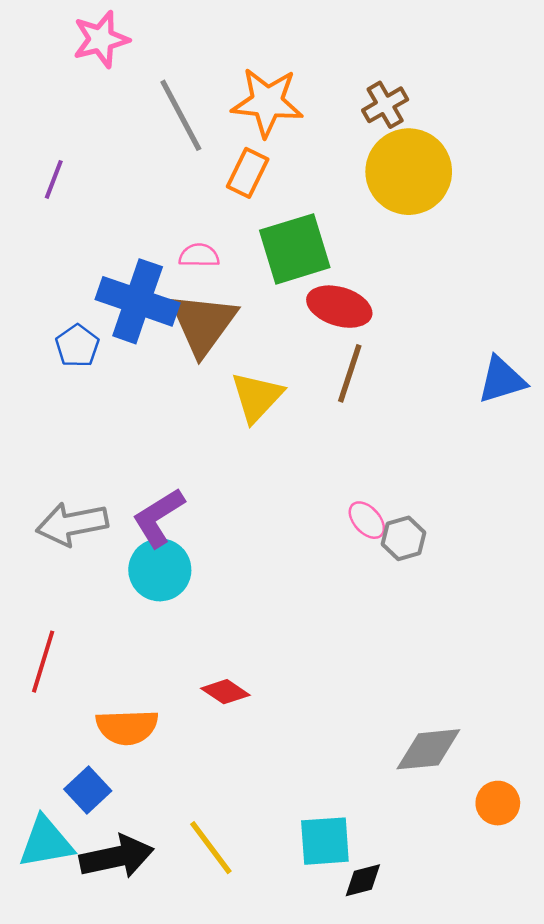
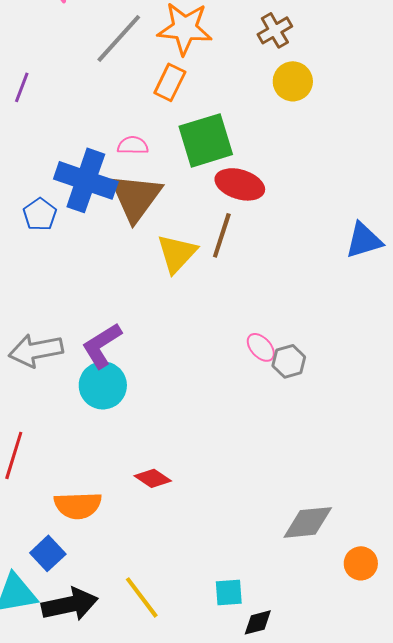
gray line: (181, 115) -> (119, 38), turned 70
yellow circle: (409, 172) -> (293, 81), size x0.6
brown line: (350, 373) -> (222, 235), moved
cyan square: (325, 841) -> (229, 592), size x0.7

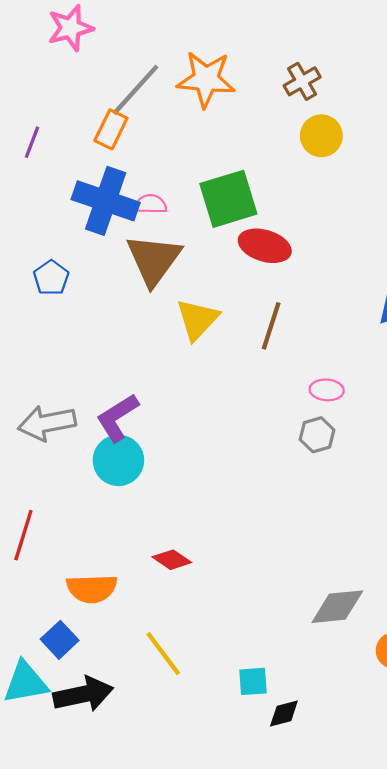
orange rectangle: (170, 82) -> (111, 129), moved
blue cross: (86, 180) -> (106, 201), moved
brown line: (222, 235) -> (271, 326), moved
pink ellipse: (261, 347) -> (327, 390), moved, turned -44
yellow line: (142, 597) -> (163, 654), moved

